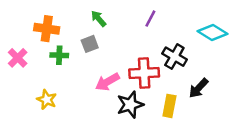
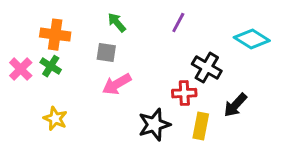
gray square: (90, 44) -> (106, 53), turned 30
green cross: (59, 55) -> (51, 66), moved, turned 30
red cross: (144, 73) -> (184, 93), moved, size x0.7
pink arrow: (107, 82) -> (117, 84), moved

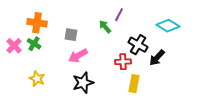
green arrow: (117, 23) -> (105, 27), moved
black arrow: (235, 105) -> (157, 58), moved
black star: (154, 125) -> (83, 83), moved

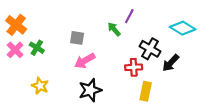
orange cross: (37, 23) -> (16, 25), moved, turned 30

